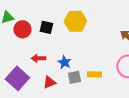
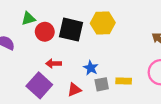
black square: (46, 27) -> (71, 30), size x1.6
red arrow: (38, 58) -> (54, 63), moved

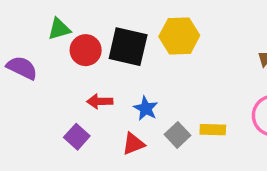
blue star: (91, 68) -> (146, 108), moved
gray square: (102, 84) -> (178, 135), turned -32
purple square: (39, 85) -> (77, 137), size x0.6

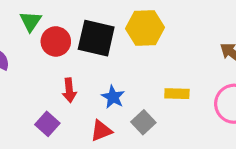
green triangle: (59, 29) -> (31, 21), turned -40
red arrow: (100, 101) -> (69, 90), turned -95
yellow rectangle: (213, 130) -> (177, 94), moved

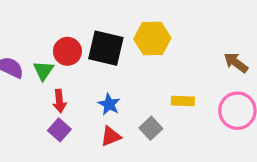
green triangle: (31, 21) -> (43, 71), moved
red arrow: (69, 90) -> (59, 101), moved
blue star: (113, 97) -> (109, 104), moved

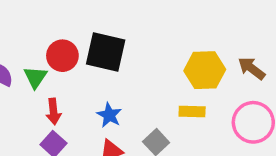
yellow hexagon: (152, 38) -> (205, 70), moved

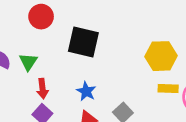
red circle: (62, 56) -> (41, 17), moved
yellow rectangle: (192, 111) -> (168, 89), moved

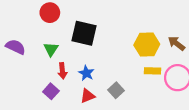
green triangle: (28, 62) -> (51, 49), moved
red arrow: (42, 89) -> (62, 71), moved

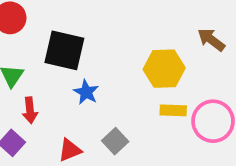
brown arrow: (176, 43) -> (211, 40), moved
blue star: (86, 73) -> (86, 92), moved

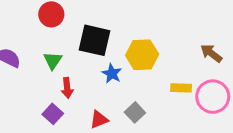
brown arrow: (211, 40) -> (211, 53), moved
yellow hexagon: (164, 69) -> (142, 55), moved

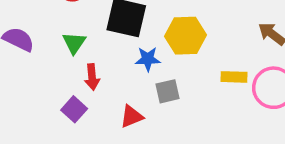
blue star: (112, 74) -> (148, 59), turned -30
gray square: (135, 112) -> (168, 91), moved, turned 30

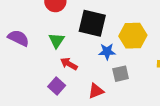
red arrow: (92, 77) -> (69, 64), turned 126

